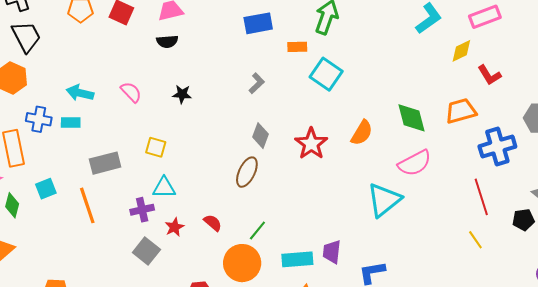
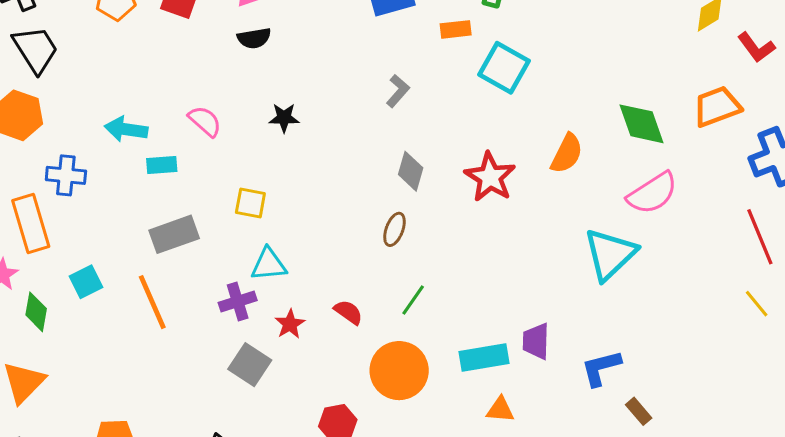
cyan rectangle: (71, 123) -> (162, 165), moved
brown ellipse: (247, 172) -> (394, 229), size x0.7
green line: (257, 231) -> (413, 300), moved

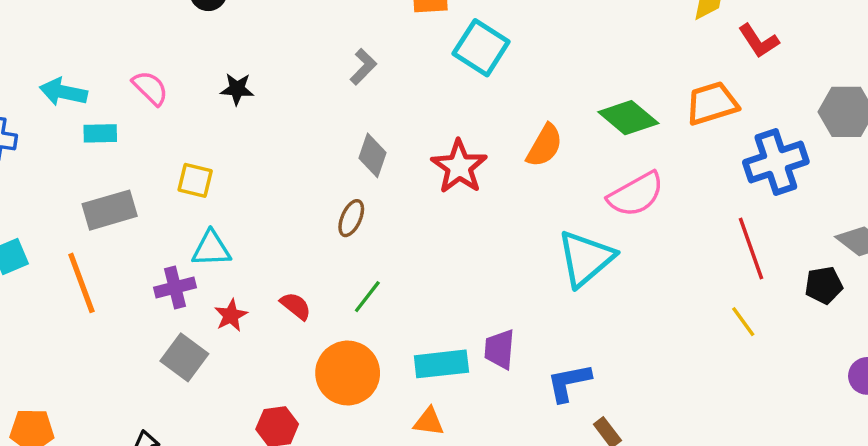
green diamond: (642, 124) -> (628, 118), turned -34
orange triangle: (500, 410) -> (429, 422), moved

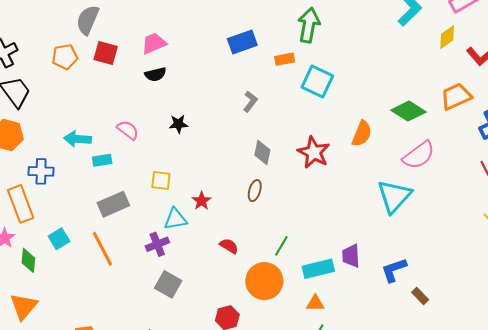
green line: (367, 297) -> (281, 246), moved
red star: (231, 315) -> (202, 201), moved

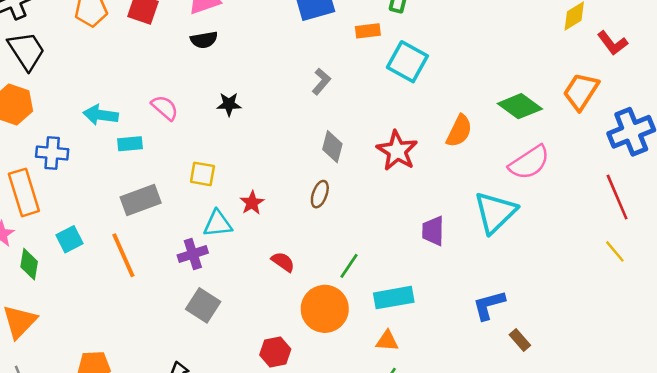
orange trapezoid: (456, 96) -> (581, 91), turned -36
purple trapezoid: (351, 256) -> (433, 231), moved

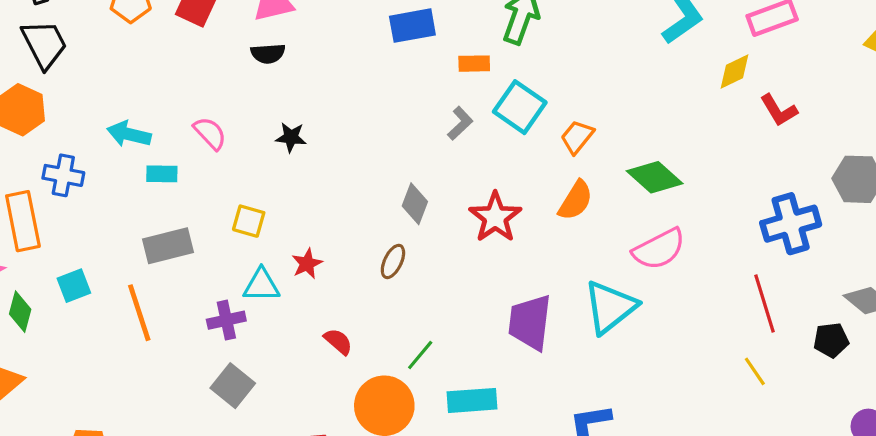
gray L-shape: (321, 82) -> (460, 123), moved
orange trapezoid: (581, 91) -> (577, 137), moved, size x0.7
purple trapezoid: (433, 231) -> (530, 322), size x1.5

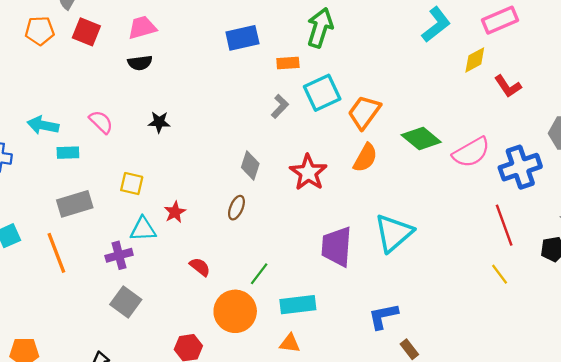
cyan square: (520, 107) -> (322, 93), turned 33
orange trapezoid: (577, 137) -> (364, 112), size x1.4
pink semicircle: (659, 249) -> (471, 152), moved

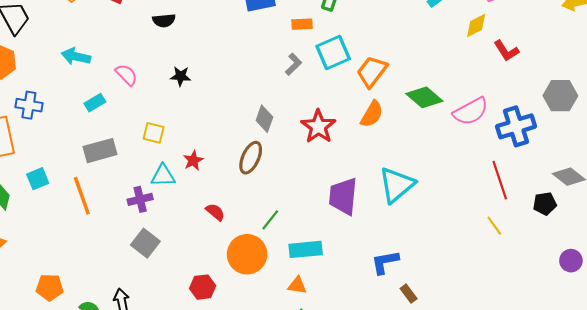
cyan arrow: (43, 125) -> (76, 56), moved
cyan rectangle: (68, 153) -> (95, 103), turned -30
brown ellipse: (236, 208) -> (251, 158), size x1.4

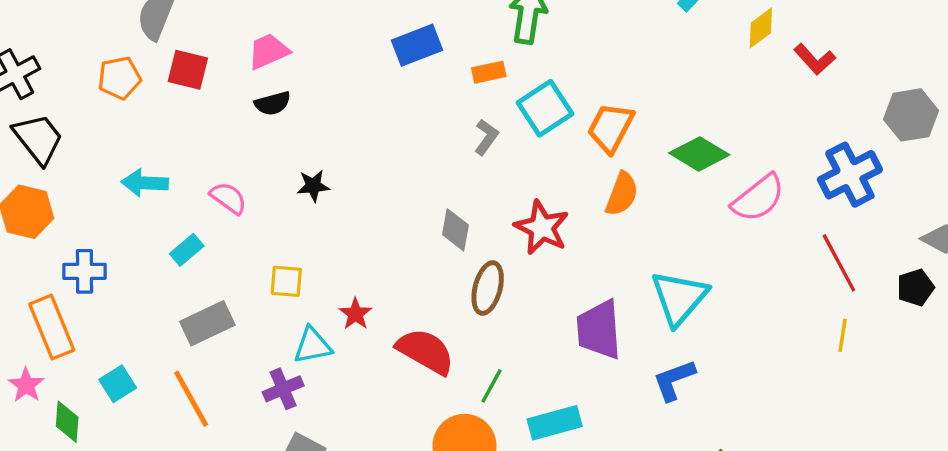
pink semicircle: (471, 111) -> (758, 198), moved
brown ellipse: (251, 158) -> (488, 288), moved
red semicircle: (215, 212) -> (425, 351), moved, size x1.8
yellow line: (494, 226) -> (843, 335), turned 54
blue L-shape: (385, 262) -> (674, 380), moved

